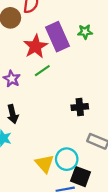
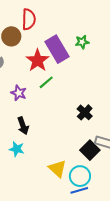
black cross: (80, 107) -> (85, 112), turned -35
cyan circle: (67, 159) -> (80, 176), moved
black square: (81, 177) -> (90, 150), moved, turned 30

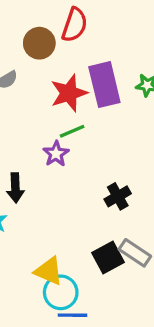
purple star: (19, 93) -> (56, 154), moved
yellow triangle: (57, 169) -> (49, 271), turned -36
cyan circle: (80, 176) -> (61, 292), moved

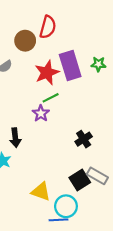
cyan circle: (61, 292) -> (66, 206), moved

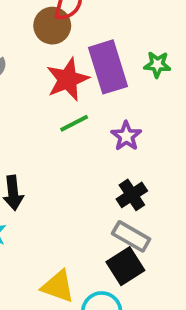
brown circle: (25, 41) -> (52, 26), moved
purple star: (41, 113) -> (126, 136), moved
gray rectangle: (97, 176) -> (131, 236), moved

